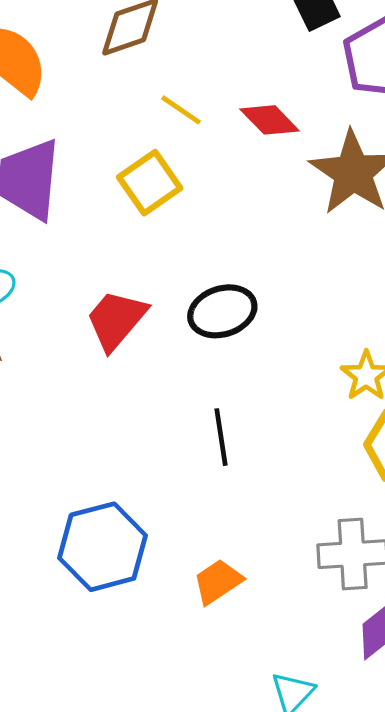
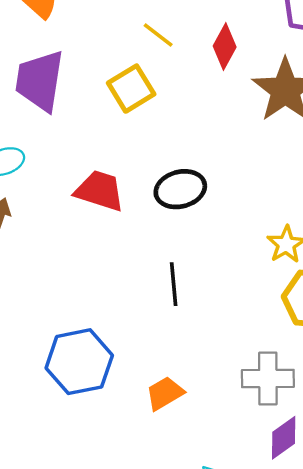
red diamond: (270, 120) -> (225, 47), turned 69
red trapezoid: (116, 320) -> (100, 191), turned 64

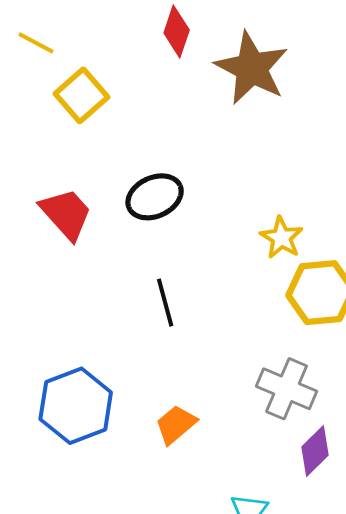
yellow line: (158, 35) -> (36, 43), moved
red trapezoid: (100, 191) -> (66, 214), turned 40
gray cross: (268, 378) -> (287, 389), turned 33

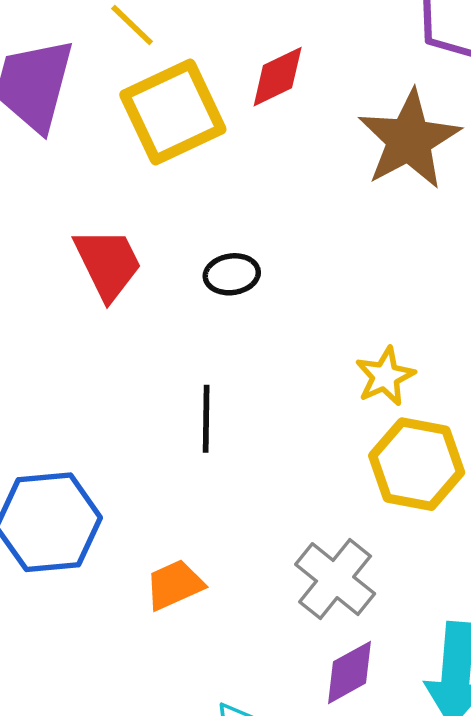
red diamond: (177, 32) -> (278, 77), moved, turned 30
yellow square: (82, 95) -> (173, 112), size x1.4
black ellipse: (155, 197) -> (232, 274), size x0.7

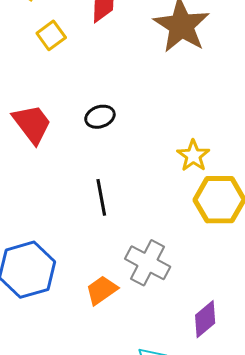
yellow square: (173, 112) -> (51, 35), size x0.5
gray cross: (335, 579) -> (148, 263), moved

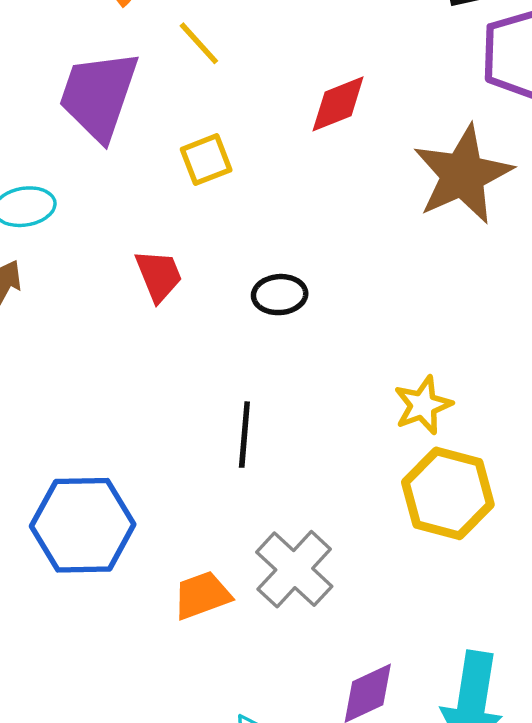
yellow square: (51, 35) -> (206, 160), moved
red trapezoid: (32, 124) -> (159, 276), size x0.7

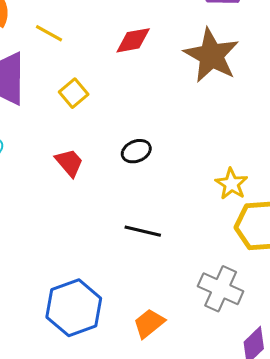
red diamond: (338, 104) -> (133, 40), turned 30
black line: (244, 435) -> (143, 231), turned -63
gray cross: (294, 569) -> (221, 289), moved

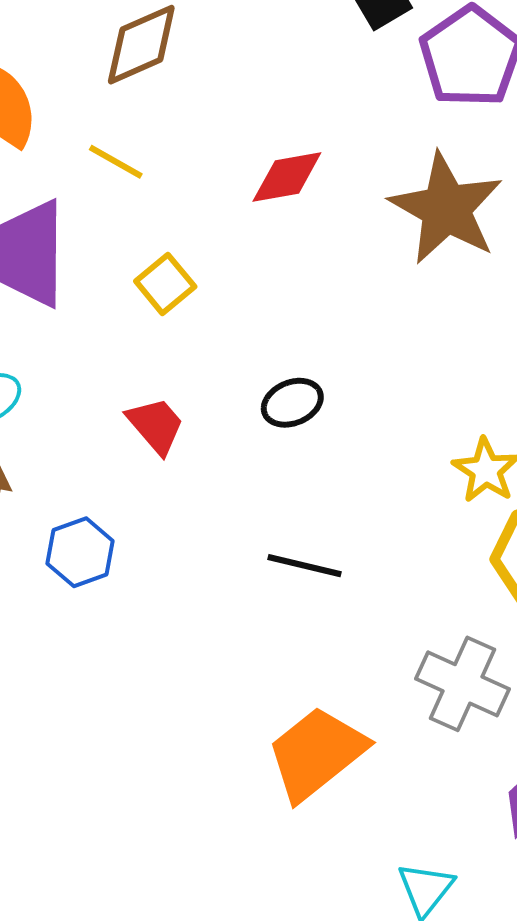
blue hexagon: (74, 308) -> (80, 552), moved, size x0.6
orange trapezoid: (149, 323) -> (316, 753), size x1.6

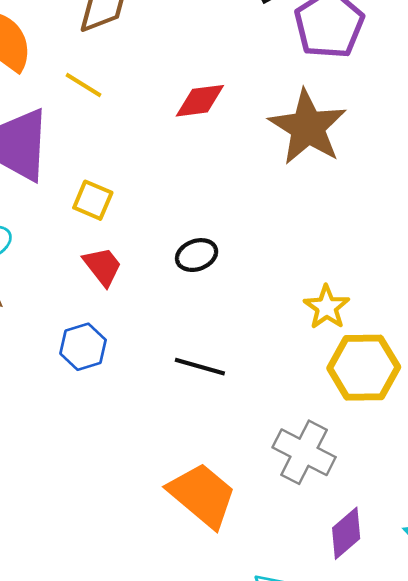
yellow square: (165, 284) -> (93, 200), moved, turned -30
blue hexagon: (80, 552) -> (83, 347), moved
orange trapezoid: (316, 753) -> (202, 495), turned 76

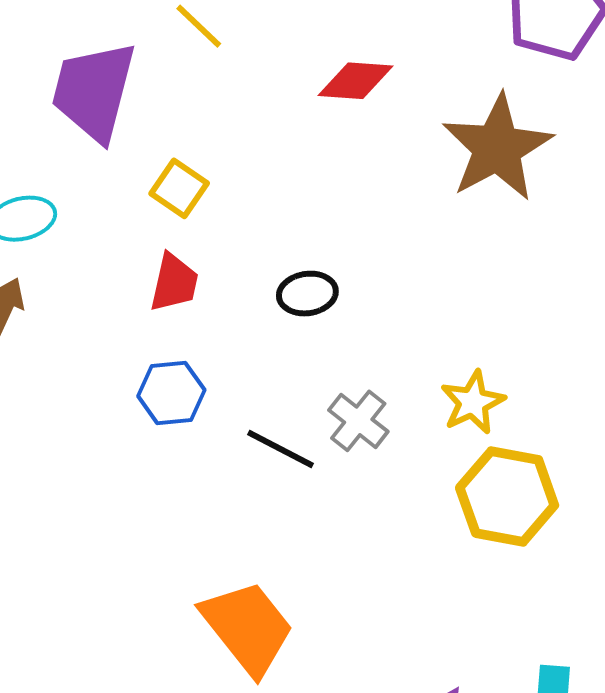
red trapezoid: (103, 266) -> (174, 283), turned 39
blue hexagon: (83, 347) -> (171, 393), moved
gray cross: (304, 452) -> (358, 421), moved, size x0.7

